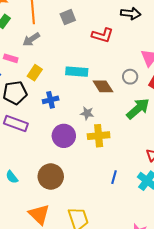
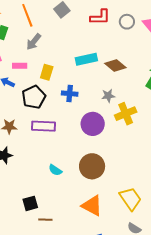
gray circle: (130, 77) -> (127, 22), moved
blue cross: (51, 100) -> (70, 94), turned 35
cyan semicircle: (12, 177) -> (55, 170), moved

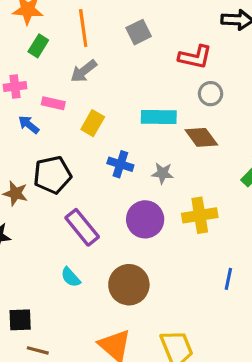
gray circle: (127, 22) -> (211, 94), moved
gray star: (108, 96) -> (163, 173), moved
black pentagon: (34, 97) -> (52, 175), moved
purple rectangle: (44, 126) -> (82, 227), moved, turned 35

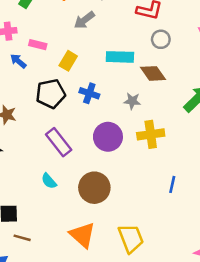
gray arrow: (84, 71) -> (84, 20), moved
gray star: (163, 173) -> (132, 101), moved
black pentagon: (52, 175) -> (51, 94), moved

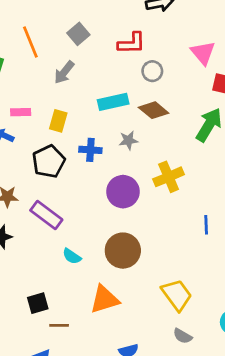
gray star: (132, 101) -> (128, 140), moved
purple rectangle: (59, 142) -> (46, 215), moved
orange triangle: (82, 235) -> (104, 299), moved, turned -44

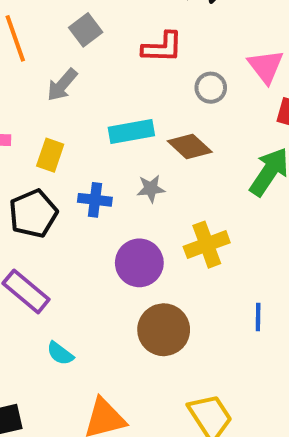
gray circle: (152, 71) -> (211, 88), moved
brown circle: (123, 251) -> (164, 330), moved

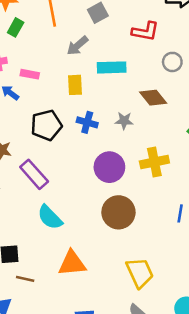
cyan rectangle: (131, 131) -> (112, 67), moved
yellow rectangle: (50, 155) -> (75, 85), moved, turned -30
cyan semicircle: (60, 353) -> (50, 217), size x1.5

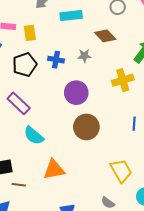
yellow rectangle: (75, 85) -> (30, 33), moved
yellow cross: (154, 162) -> (123, 80), moved
yellow trapezoid: (140, 273) -> (121, 171), moved

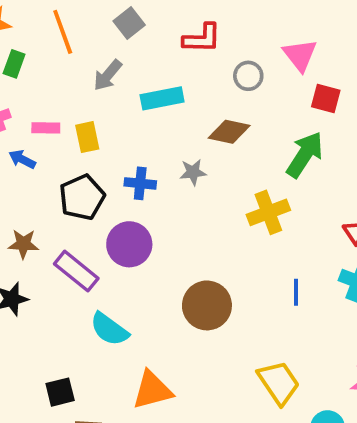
brown diamond: (105, 36) -> (229, 132), turned -30
purple circle: (76, 93) -> (129, 244), moved

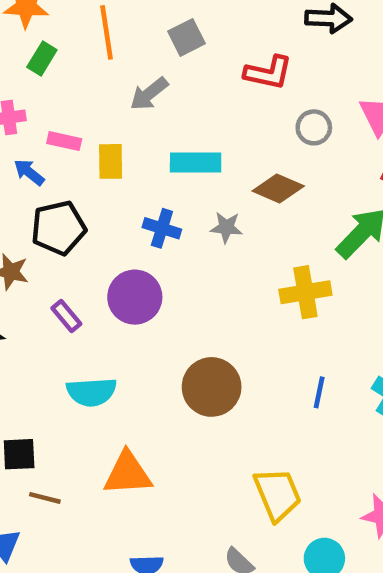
cyan rectangle: (162, 98) -> (196, 162), moved
black pentagon: (82, 197) -> (58, 228), moved
purple rectangle: (76, 271) -> (66, 316), size x0.6
cyan semicircle: (109, 329) -> (92, 392), turned -51

